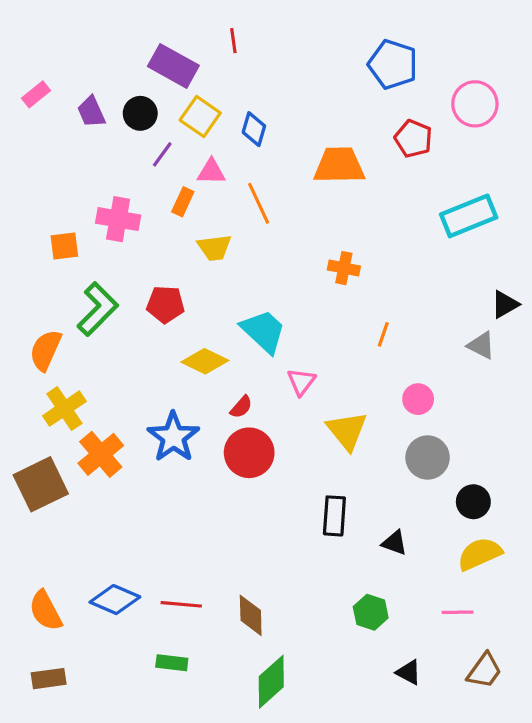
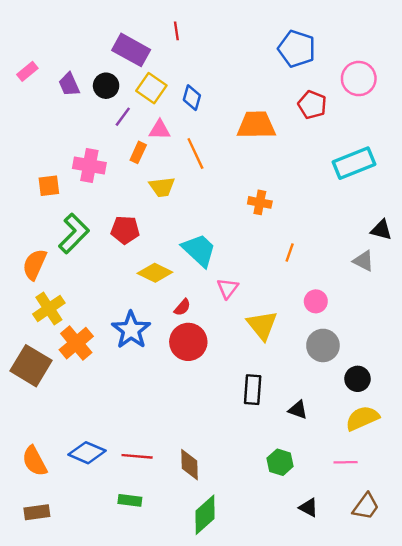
black triangle: (505, 304) -> (381, 230), turned 45
brown square: (41, 484) -> (31, 366), turned -33

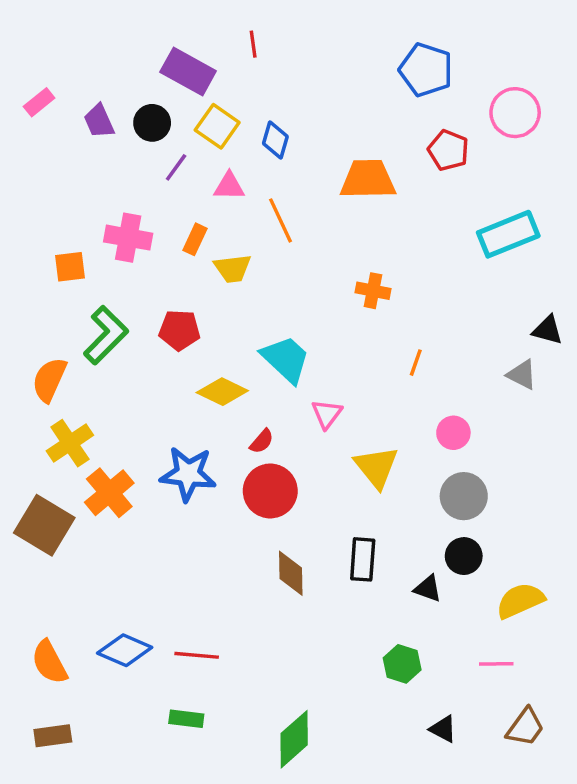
orange rectangle: (138, 152) -> (195, 239), moved
blue star: (131, 330) -> (188, 474), turned -30
black circle: (358, 379) -> (464, 556), moved
brown diamond: (189, 465) -> (291, 573), moved

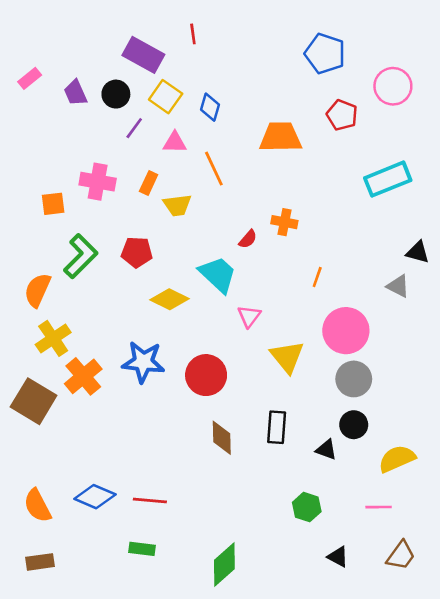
pink circle: (453, 433) -> (346, 331), size x1.8
red semicircle: (262, 441) -> (248, 239), moved

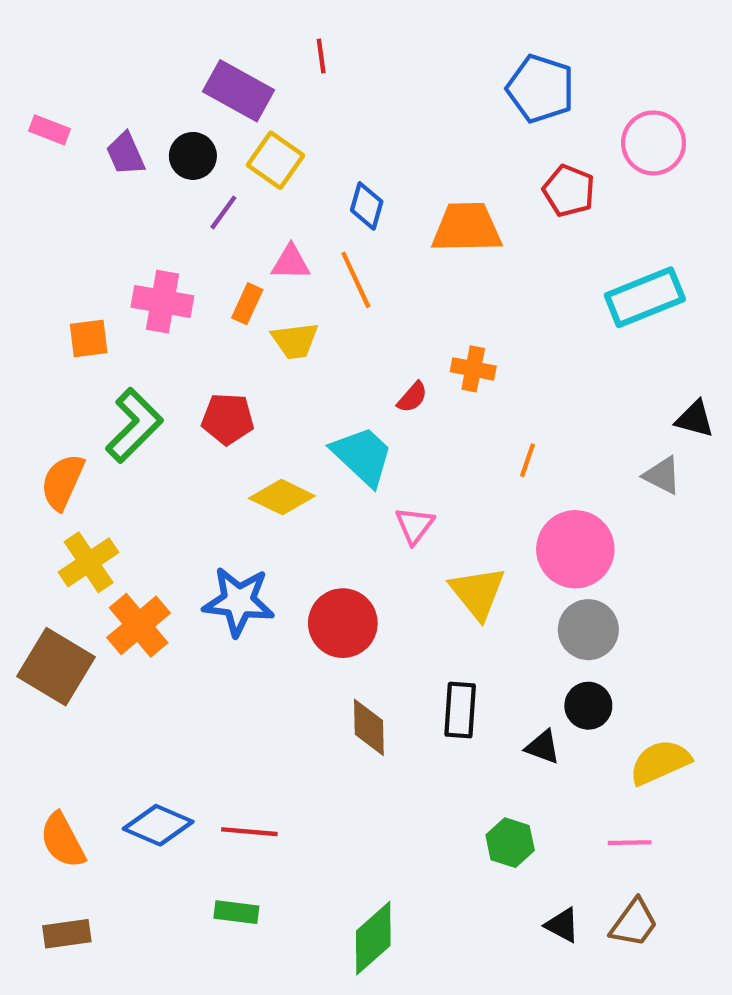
pink rectangle: (30, 78) -> (49, 130), turned 60
blue diamond: (210, 107) -> (367, 206), moved
pink triangle: (175, 142) -> (291, 262), moved
brown trapezoid: (401, 555) -> (634, 923), moved

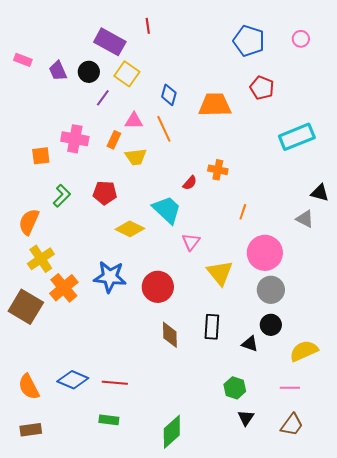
pink circle: (654, 143) -> (301, 39), moved, size x0.6
green L-shape: (134, 425) -> (62, 196), size x0.7
black triangle: (562, 925) -> (246, 418), moved, turned 36

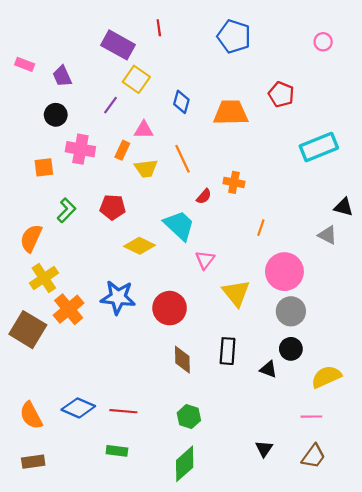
blue pentagon: (249, 41) -> (234, 36), moved
black circle: (89, 72) -> (56, 115), moved
orange line: (164, 129) -> (182, 159), moved
green hexagon: (235, 388) -> (189, 417), moved

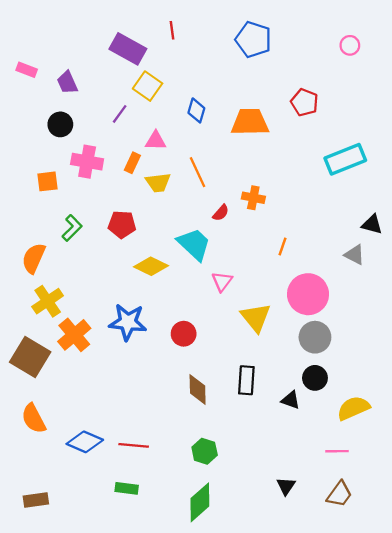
red circle: (170, 308) -> (184, 334), size x0.7
orange semicircle: (31, 415) -> (34, 419), moved

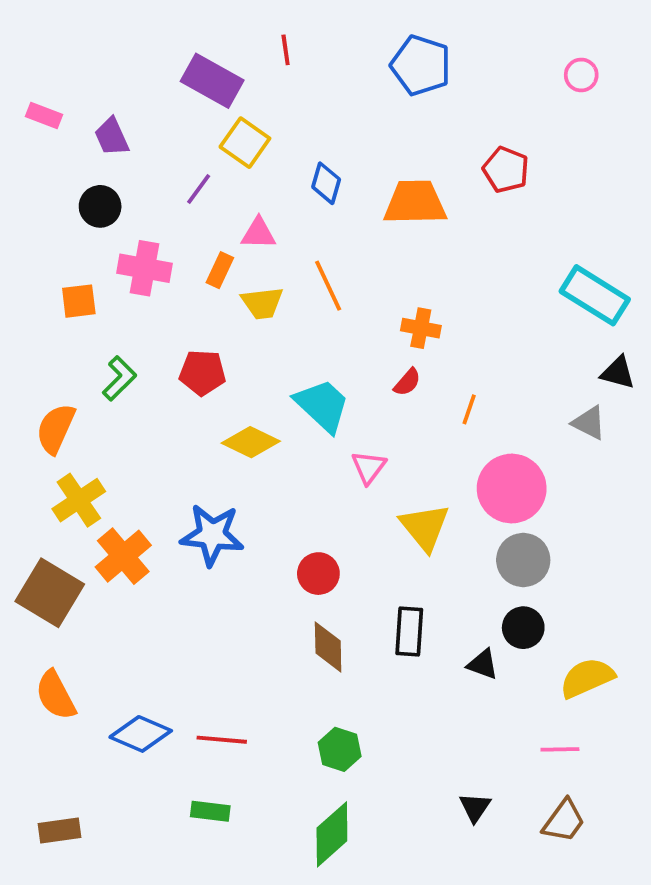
cyan rectangle: (345, 159) -> (595, 295), moved, turned 54
red semicircle: (221, 213) -> (407, 382), moved
red circle: (184, 334) -> (318, 574), moved

